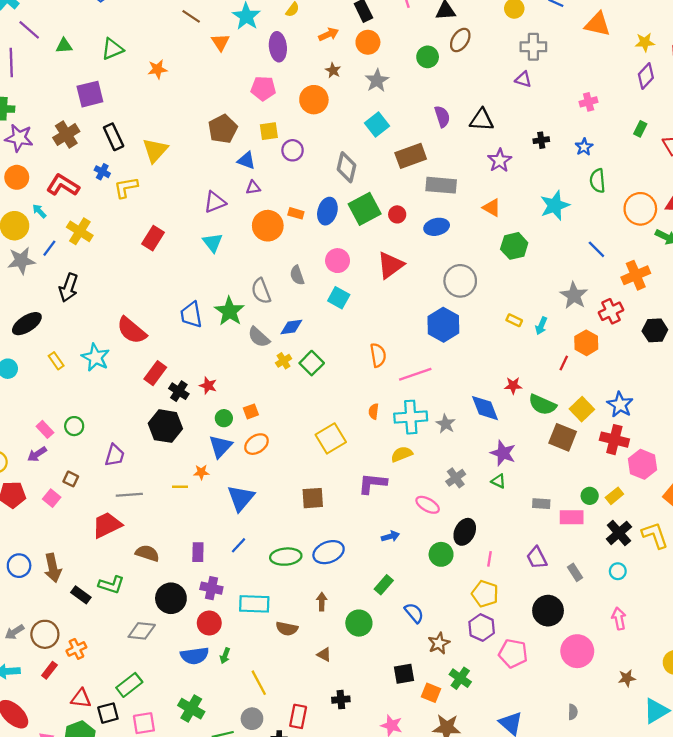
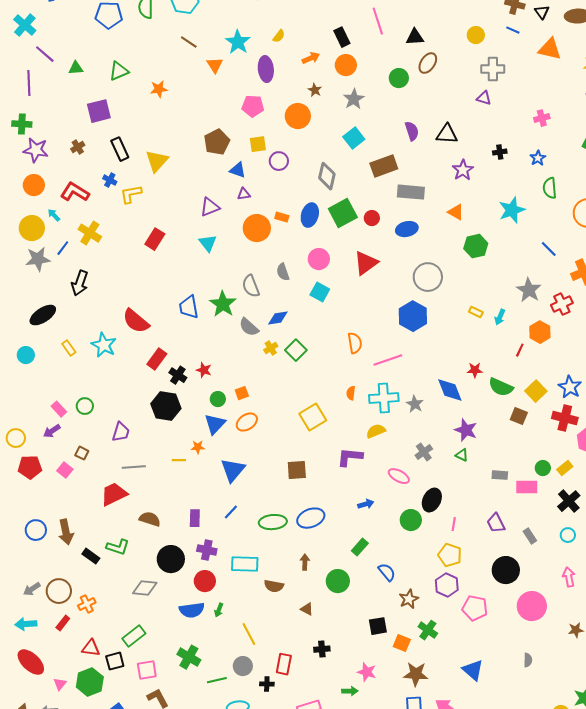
brown cross: (66, 135) -> (78, 147), size x0.6
brown square: (563, 437) -> (519, 416), size x0.7

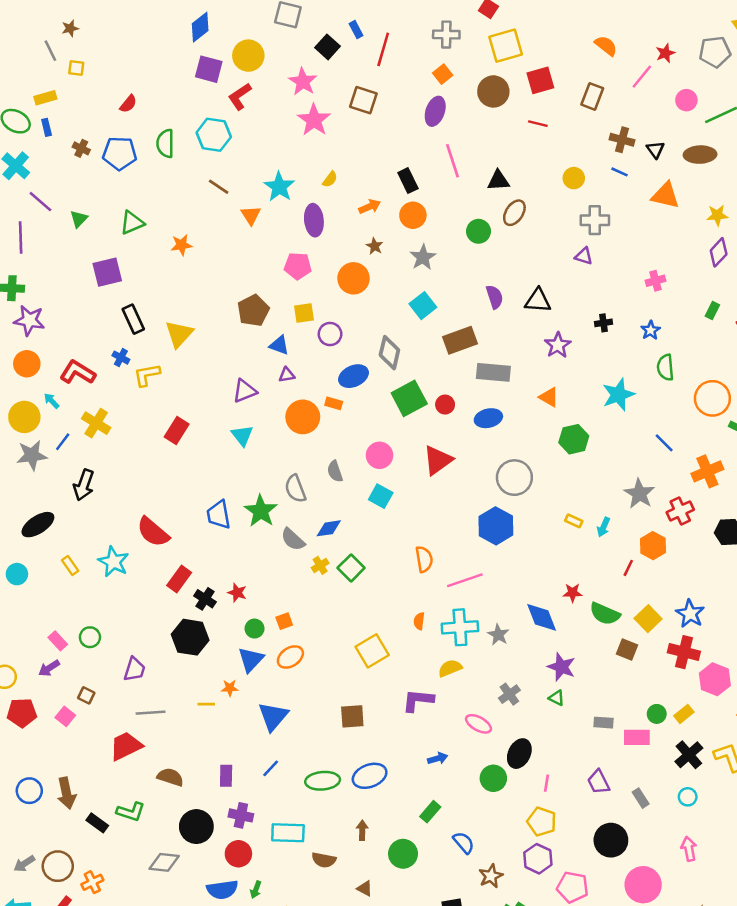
green triangle: (76, 68) -> (79, 219), turned -42
brown cross: (78, 147) -> (81, 148), moved, turned -32
blue ellipse: (310, 215) -> (354, 376), moved, turned 50

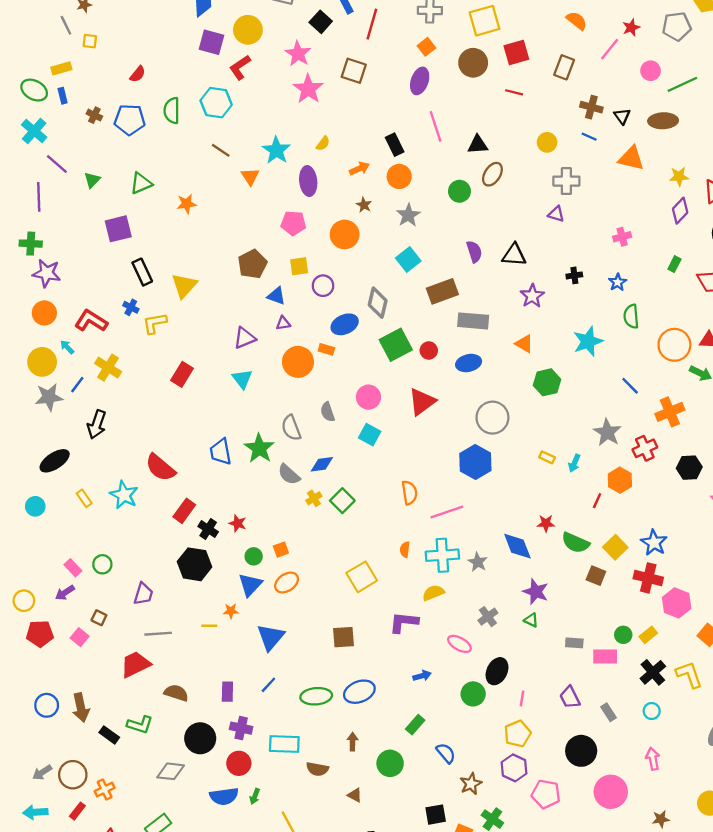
yellow pentagon: (542, 822) -> (517, 734), turned 30

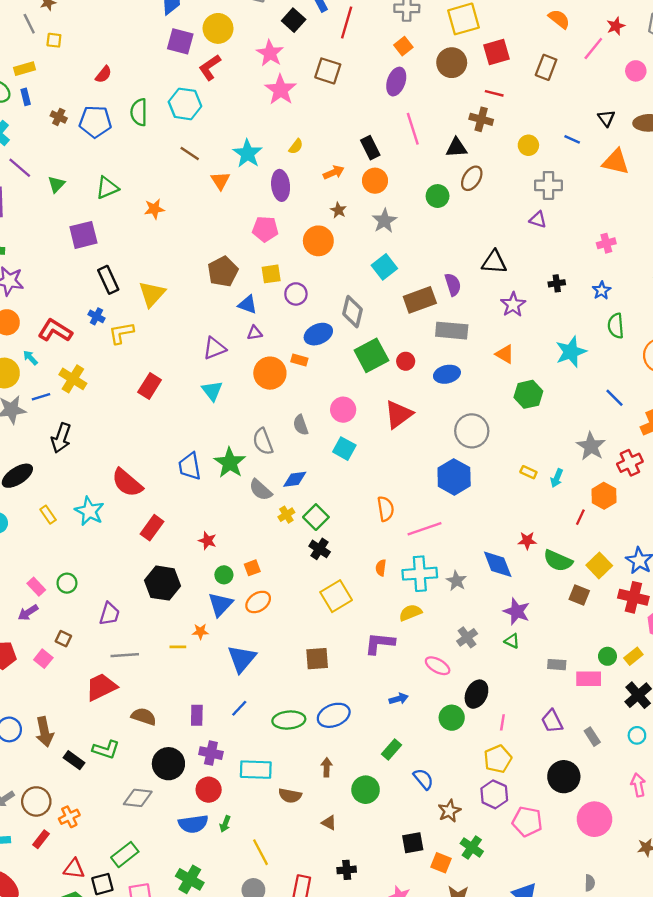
brown cross: (591, 107) -> (481, 119), moved
purple semicircle: (474, 252) -> (453, 285), moved
blue line: (77, 385) -> (41, 397), turned 36
black cross: (208, 529) -> (320, 549), moved

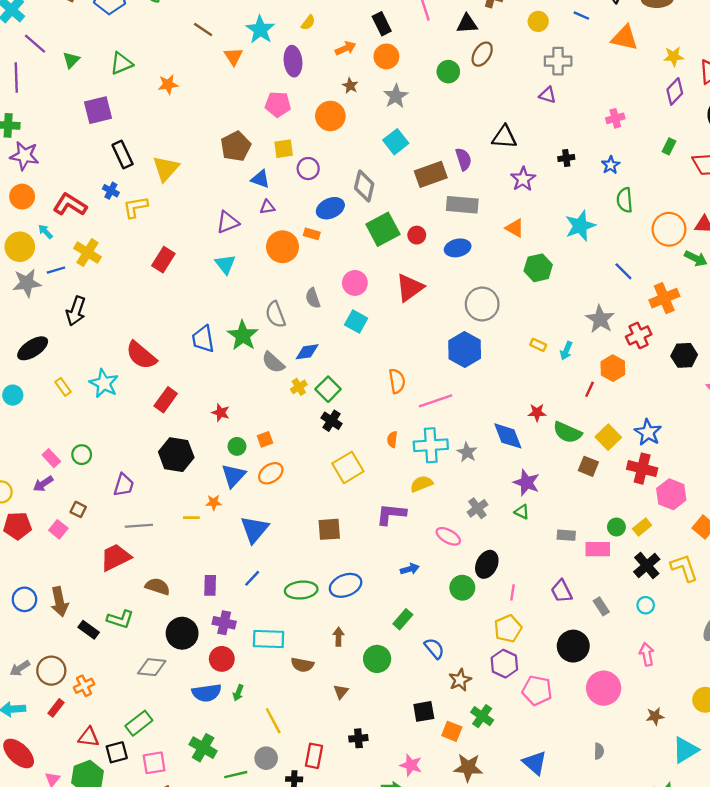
brown triangle: (329, 823) -> (341, 692), turned 42

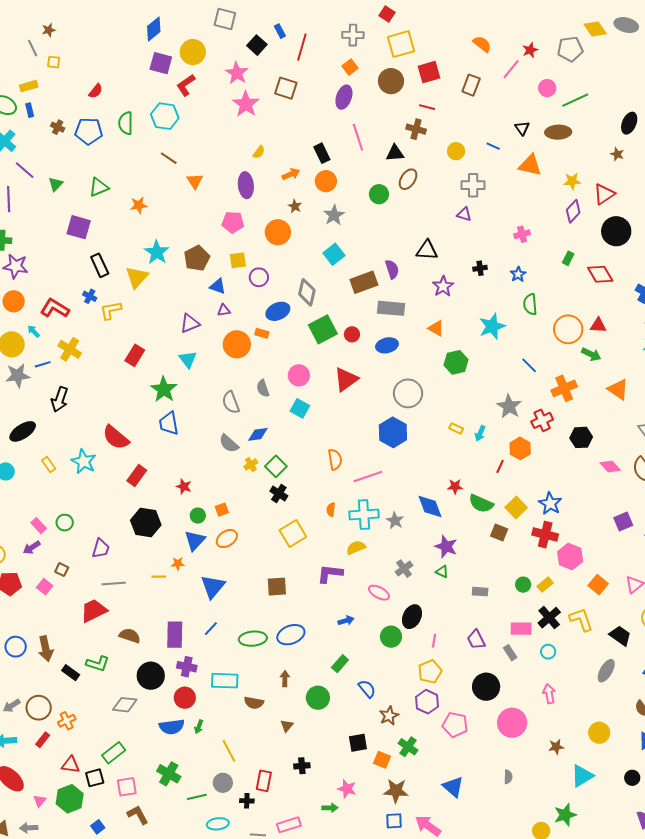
cyan star: (260, 30) -> (157, 252), moved
purple square: (98, 110) -> (79, 227), turned 30
green star: (243, 335) -> (164, 389), moved
pink rectangle: (598, 549) -> (521, 629), moved
purple rectangle: (210, 585) -> (175, 635), size x1.5

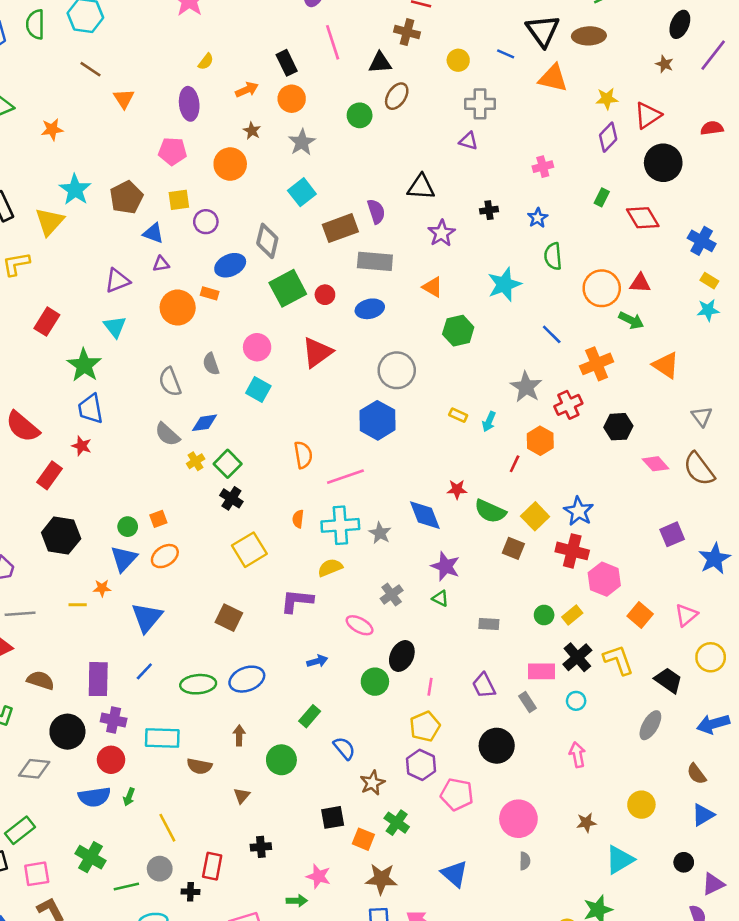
black triangle: (522, 128) -> (543, 31), size x1.8
red star: (184, 486) -> (82, 446), moved
brown square: (277, 587) -> (229, 618), turned 30
pink circle: (512, 723) -> (518, 819), moved

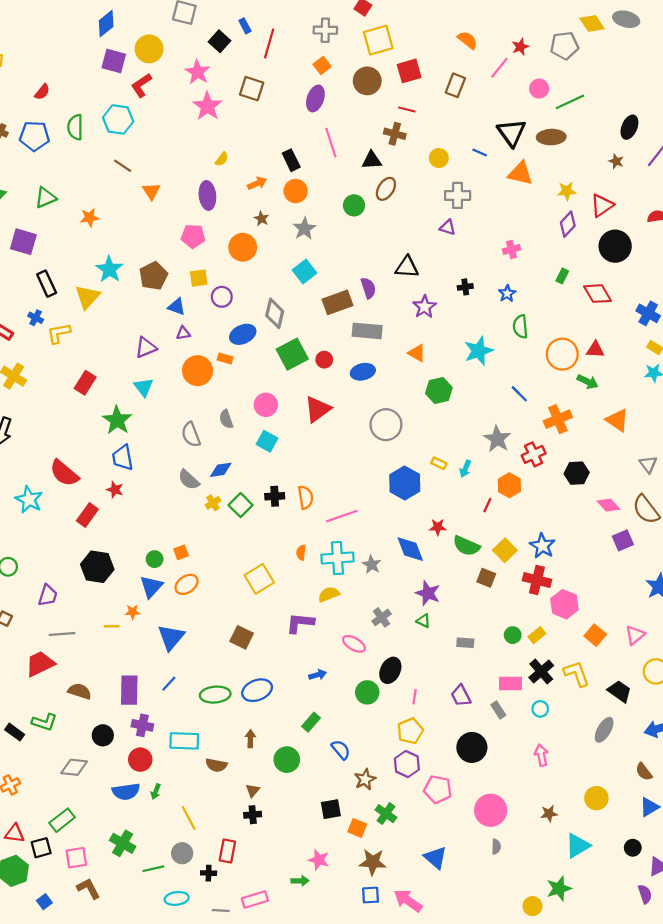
blue hexagon: (377, 420) -> (405, 483), moved
black cross: (231, 498) -> (275, 496), moved, turned -36
purple square: (672, 534) -> (623, 540), moved
black circle: (67, 732) -> (103, 735), size x0.7
black cross: (261, 847) -> (253, 815), moved

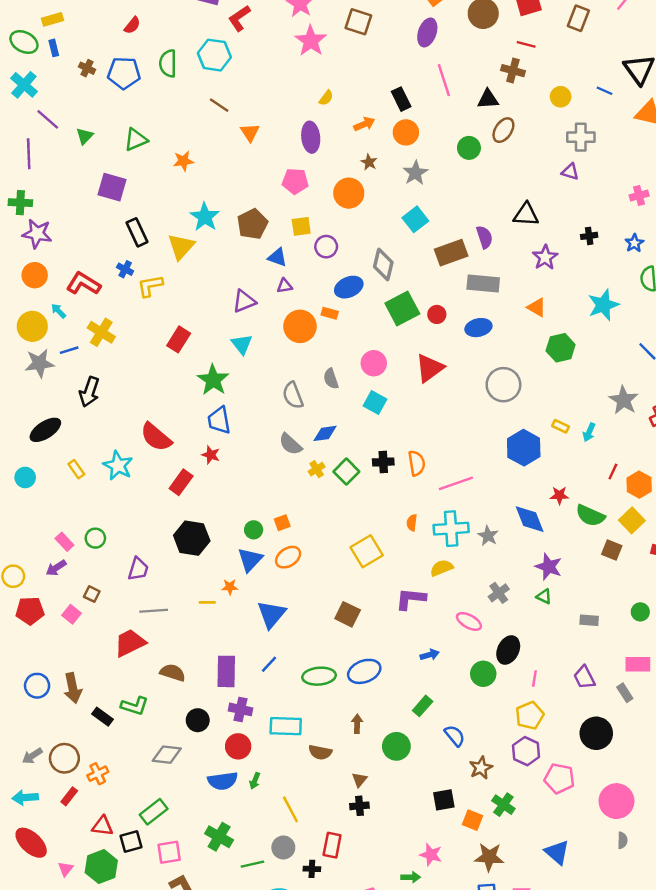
orange hexagon: (509, 485) -> (639, 485), moved

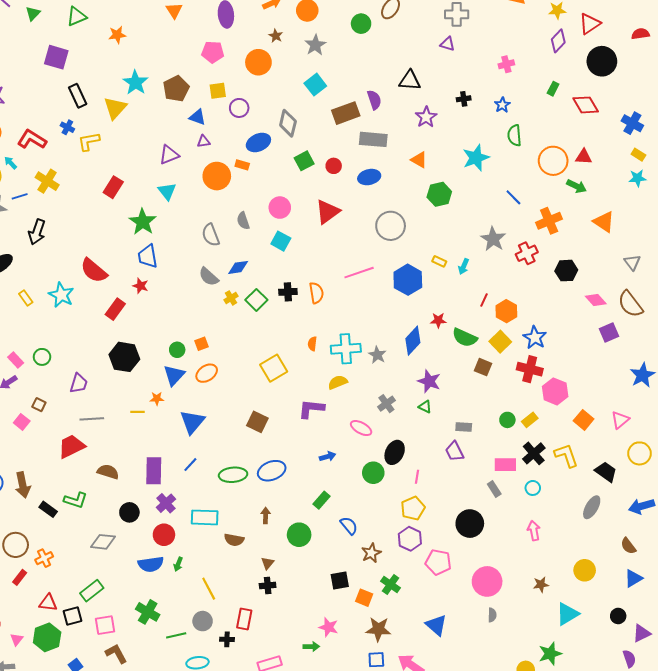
green square: (402, 309) -> (304, 161), size x0.7
pink line: (456, 483) -> (359, 273), moved
blue diamond: (530, 519) -> (413, 341), turned 64
purple trapezoid: (584, 677) -> (455, 451), moved
purple cross: (241, 709) -> (166, 503), turned 36

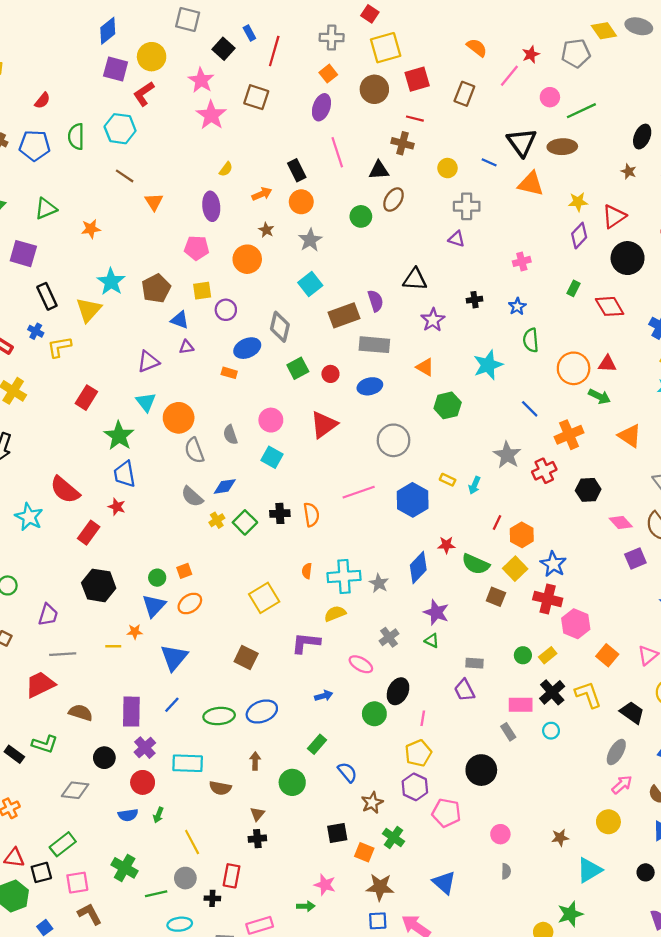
orange circle: (217, 176) -> (179, 418), moved
pink arrow: (534, 531) -> (622, 785), moved, turned 60
blue semicircle: (151, 564) -> (128, 815), size x0.7
pink circle: (487, 581) -> (500, 834), size x0.6

